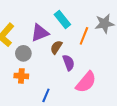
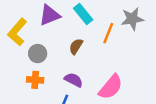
purple triangle: (40, 33) -> (50, 15), moved
purple semicircle: (69, 63) -> (74, 80), moved, turned -42

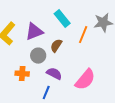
purple triangle: (50, 15) -> (34, 32), moved
gray circle: (38, 54) -> (38, 56), moved

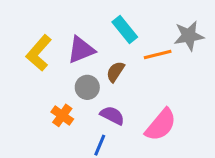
orange line: (83, 35) -> (158, 55), turned 54
orange cross: (22, 74) -> (62, 115), turned 32

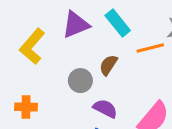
purple triangle: (81, 50) -> (76, 25), moved
orange cross: (62, 115) -> (26, 107), moved, turned -35

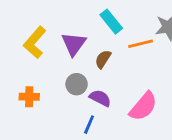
purple triangle: (76, 25) -> (74, 44), moved, turned -32
gray circle: (80, 81) -> (77, 84), moved

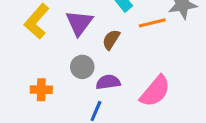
orange cross: (29, 97) -> (41, 90), moved
purple semicircle: (100, 98) -> (108, 82), turned -35

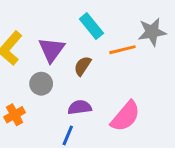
gray circle: (82, 67) -> (41, 84), moved
orange cross: (41, 90) -> (15, 115), turned -30

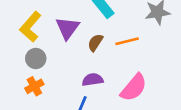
orange line: (122, 50) -> (127, 41), moved
gray circle: (41, 84) -> (36, 58), moved

